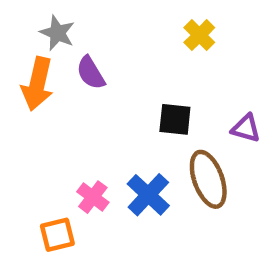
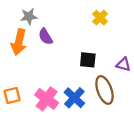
gray star: (57, 33) -> (29, 17), turned -30
pink cross: (93, 197) -> (47, 99), size x1.5
orange square: (57, 235) -> (12, 96), moved

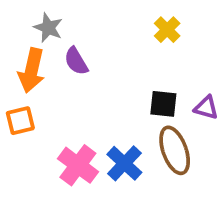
gray star: (29, 17) -> (48, 28), turned 30
black square: (88, 60) -> (163, 104), moved
orange square: (12, 96) -> (20, 121), moved

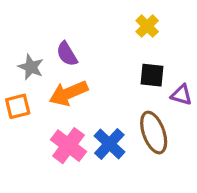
gray star: (48, 28) -> (31, 67), moved
orange arrow: (32, 70) -> (69, 93), moved, turned 54
black square: (163, 104) -> (152, 75), moved

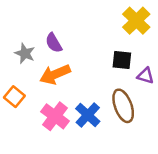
yellow cross: (147, 26) -> (136, 21), moved, size x1.5
orange square: (18, 106) -> (14, 97), moved, turned -36

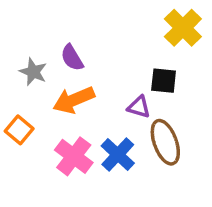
purple triangle: (145, 76) -> (139, 107), moved

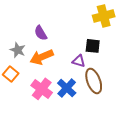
yellow cross: (183, 28) -> (104, 16), turned 30
gray star: (33, 72) -> (18, 50), moved

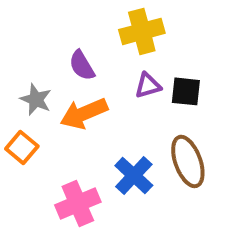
yellow cross: (104, 16) -> (142, 31), moved
purple triangle: (79, 61) -> (148, 85), moved, turned -32
pink cross: (42, 89) -> (78, 203), moved, turned 30

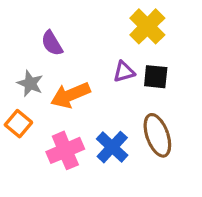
yellow cross: (142, 31) -> (147, 26), moved, turned -30
purple semicircle: (82, 65) -> (52, 43), moved
pink cross: (78, 203) -> (65, 150), moved

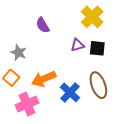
purple semicircle: (52, 43) -> (43, 25), moved
orange arrow: (70, 95) -> (44, 79), moved
pink cross: (65, 150) -> (27, 104), moved

